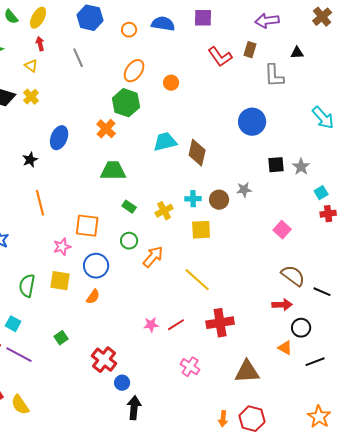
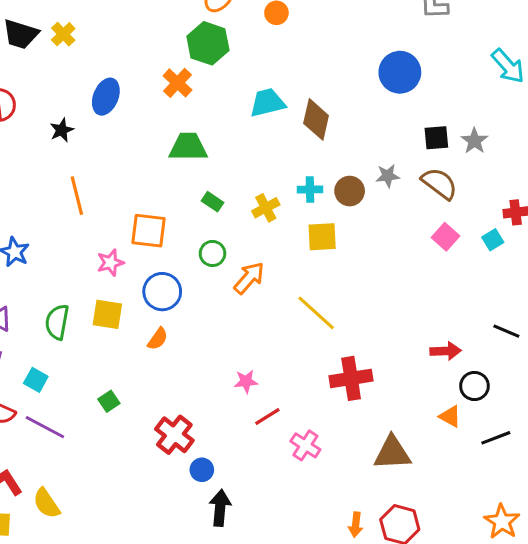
cyan square: (321, 193) -> (493, 240), moved
brown semicircle: (293, 276) -> (439, 183), moved
red line: (176, 325) -> (267, 416), moved

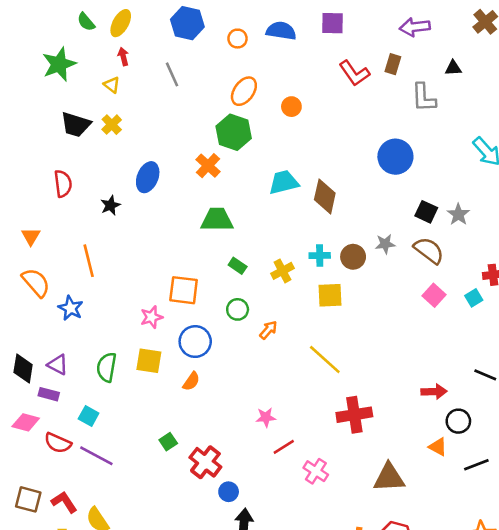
black square: (436, 138) -> (426, 212), turned 30
orange line: (77, 196) -> (89, 261), moved
orange arrow: (249, 278) -> (268, 330), size x0.7
green square: (109, 401) -> (168, 442), moved

